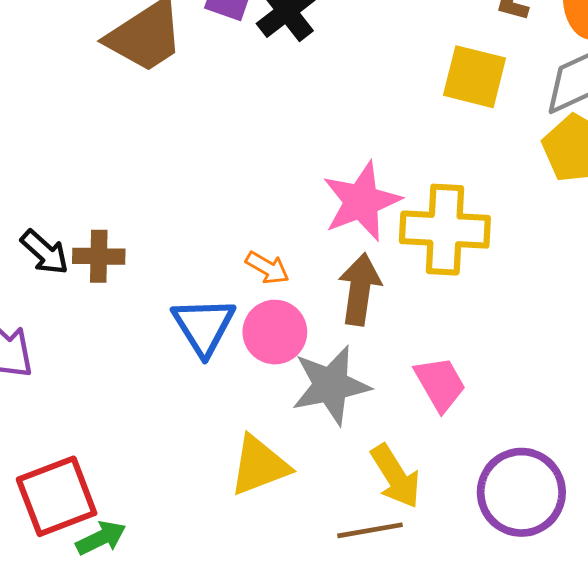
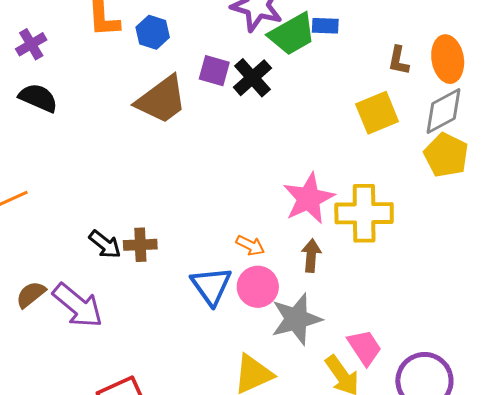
yellow square: (475, 77) -> (377, 113), turned -33
brown arrow: (360, 289) -> (311, 256), size x0.7
pink trapezoid: (440, 384) -> (365, 347), moved

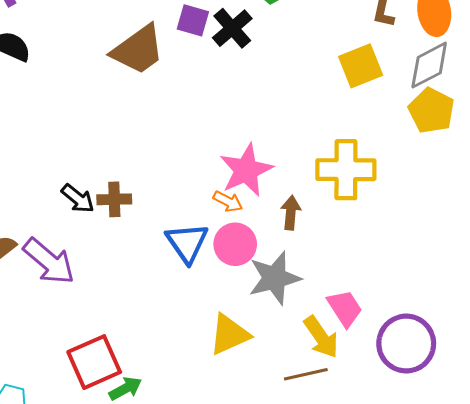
pink star: (309, 198) -> (246, 170), moved

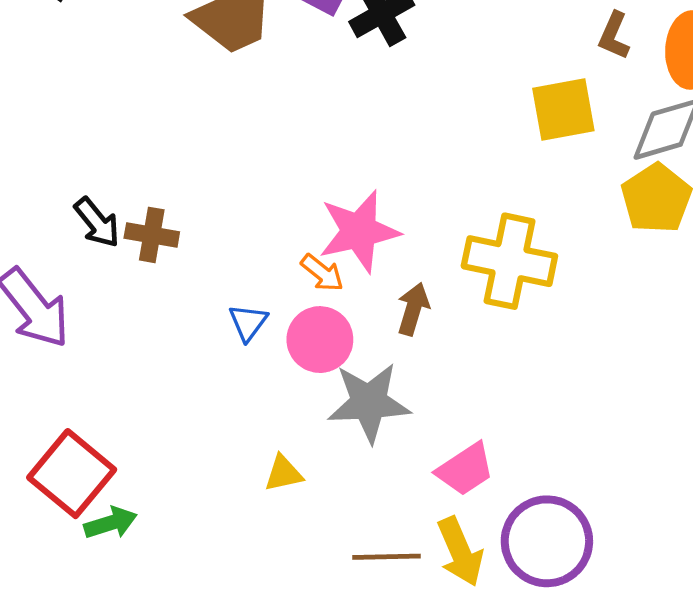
blue triangle: (187, 243) -> (248, 322), size x0.6
pink trapezoid: (345, 308) -> (465, 469), turned 78
yellow triangle: (229, 334) -> (283, 473), size x0.6
yellow arrow: (321, 337) -> (460, 552), moved
red square: (94, 362) -> (72, 474), turned -38

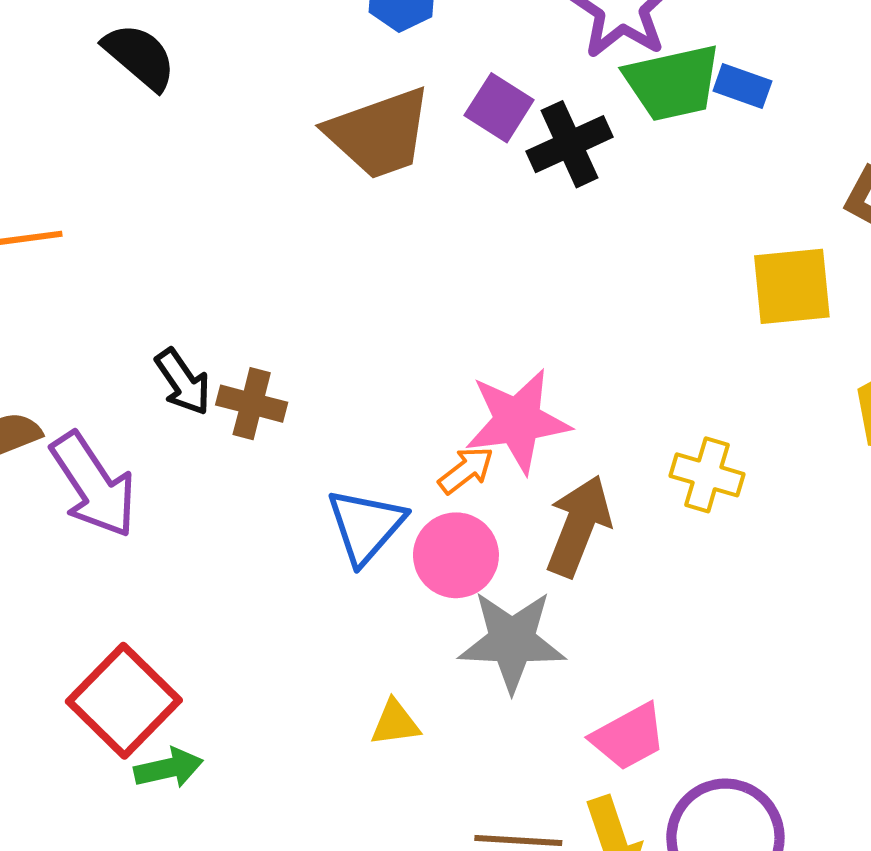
yellow cross: (509, 261) -> (707, 475), size x0.6
orange arrow: (322, 273) -> (466, 470), turned -81
brown arrow: (413, 309) -> (579, 526), size x1.5
blue triangle: (248, 322) -> (366, 526), size x1.6

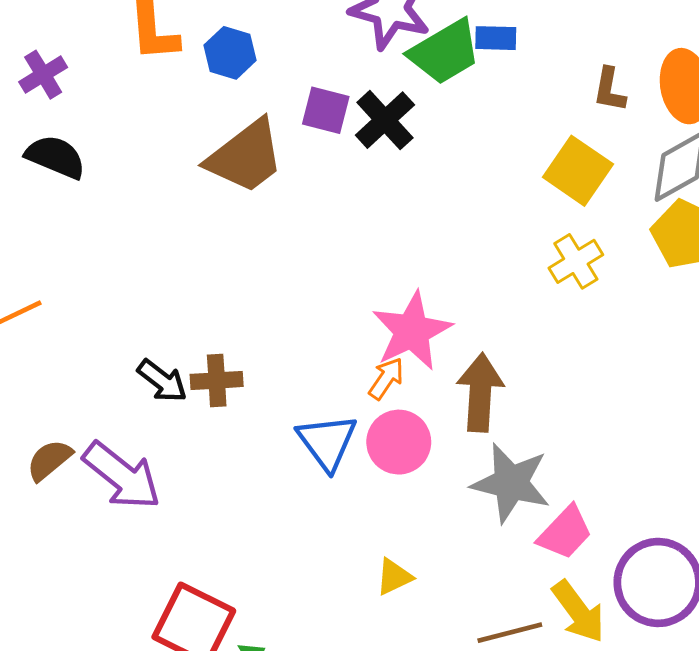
yellow square: (792, 286) -> (578, 171), turned -32
yellow cross: (707, 475) -> (576, 261), moved, turned -30
gray star: (512, 641) -> (511, 483), moved, turned 30

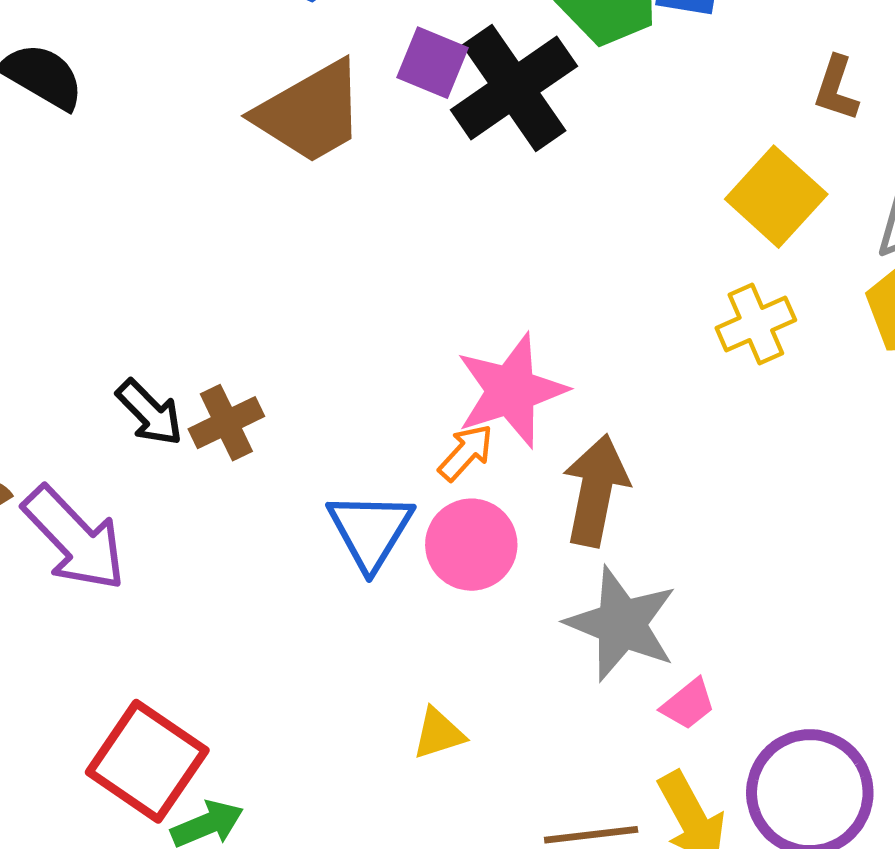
black cross: (385, 120) -> (514, 88), size x1.4
brown cross: (217, 380) -> (226, 423), turned -30
pink trapezoid: (565, 533) -> (688, 704), size x0.7

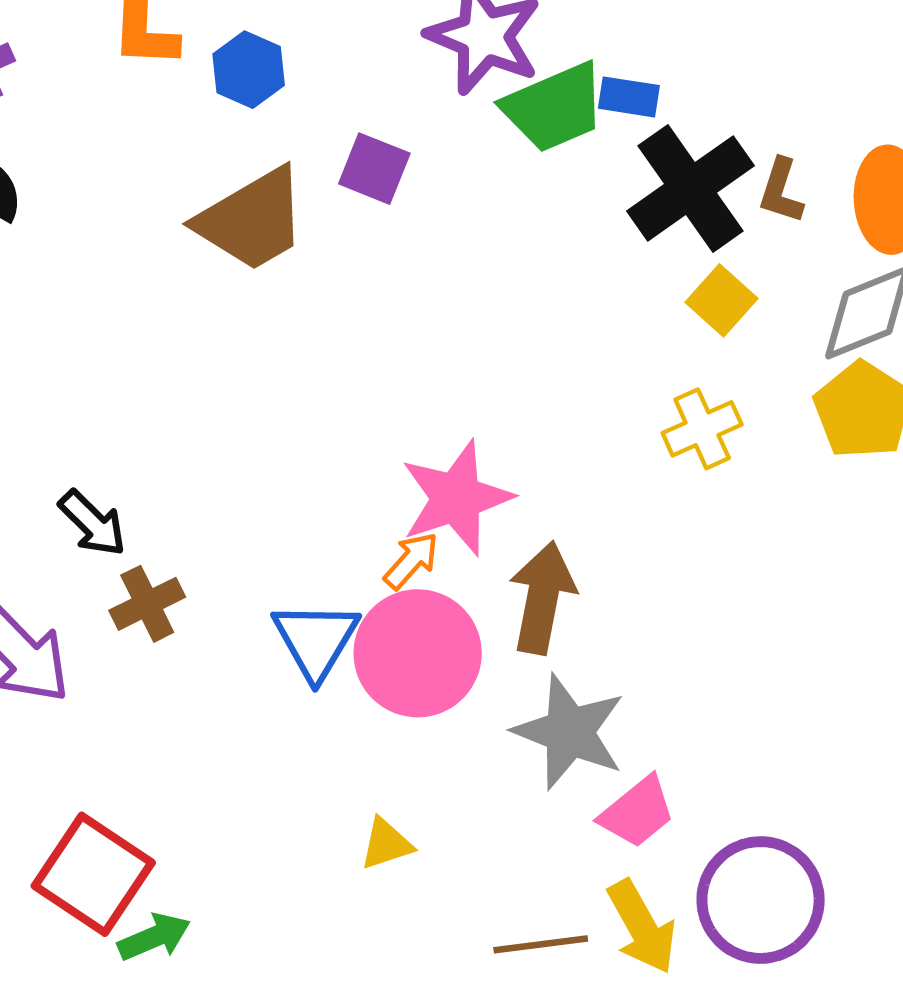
black cross: (514, 88) -> (690, 188), moved
yellow square: (776, 197) -> (721, 300), size x0.7
brown cross: (226, 423) -> (147, 604), moved
pink circle: (471, 545) -> (418, 653), size x1.4
pink trapezoid: (688, 704) -> (637, 812), size x1.4

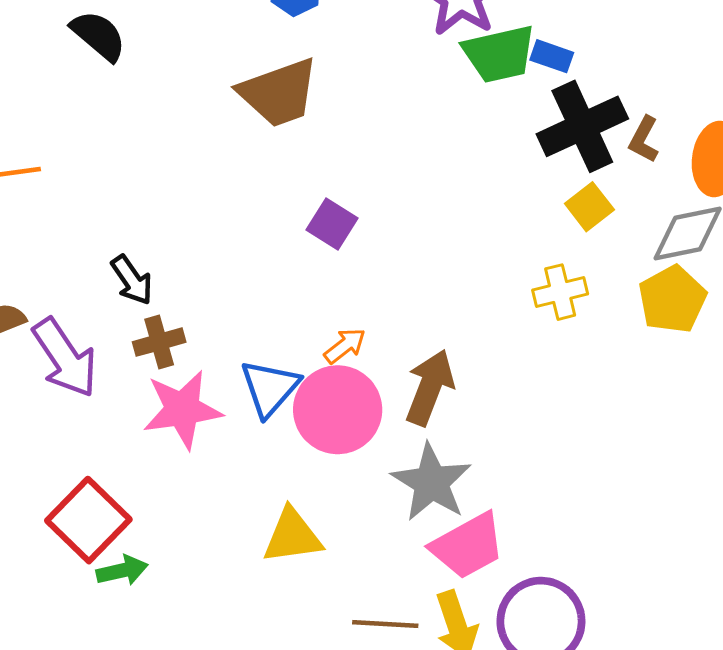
purple square: (374, 169) -> (332, 224), moved
pink star: (456, 498) -> (182, 409), moved
pink trapezoid: (637, 812) -> (468, 546), size x1.4
yellow triangle: (386, 844) -> (292, 536), size x1.6

